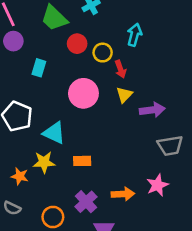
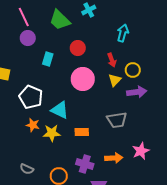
red circle: (77, 44) -> (78, 48), moved
yellow circle: (103, 53) -> (133, 70), moved
gray trapezoid: (170, 146) -> (117, 120), moved
orange star: (20, 176) -> (33, 125), moved
purple cross: (86, 202) -> (85, 164), turned -30

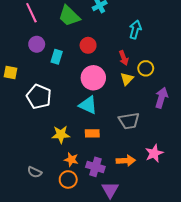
purple circle: (28, 38) -> (37, 44), moved
purple arrow: (137, 92) -> (161, 98), moved, turned -66
cyan triangle: (60, 110) -> (88, 105), moved
orange star: (33, 125) -> (71, 160), moved

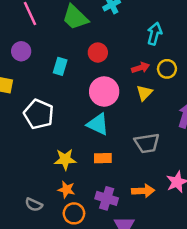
purple circle: (37, 44) -> (21, 51), moved
red arrow: (124, 58) -> (141, 68), turned -88
yellow circle: (146, 68) -> (167, 69), moved
orange star: (71, 160) -> (66, 190), moved

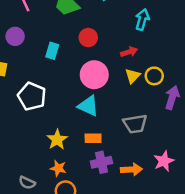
yellow circle: (167, 69) -> (154, 76), moved
yellow star: (65, 159) -> (57, 139), turned -30
purple cross: (107, 198) -> (101, 162), moved, turned -30

